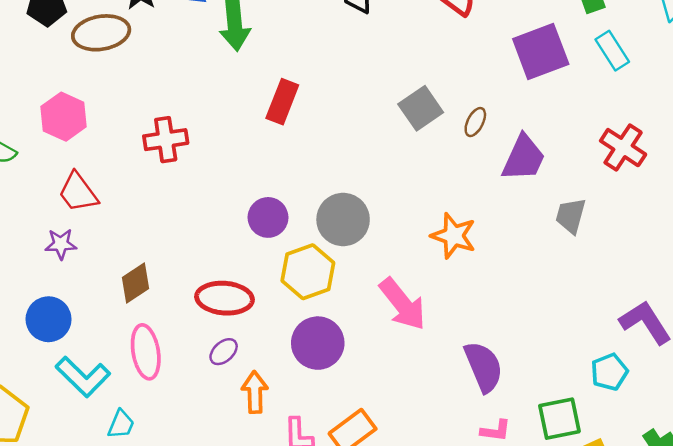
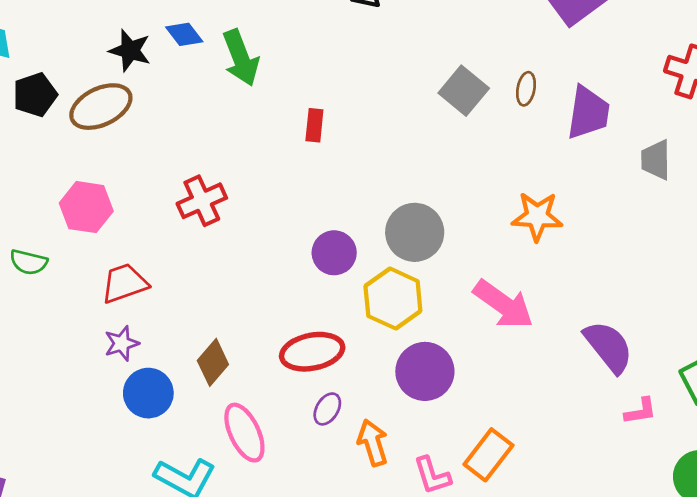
red rectangle: (282, 102) -> (314, 125), size x0.7
red trapezoid: (78, 192) -> (124, 283), turned 123
blue circle: (49, 319) -> (148, 393), moved

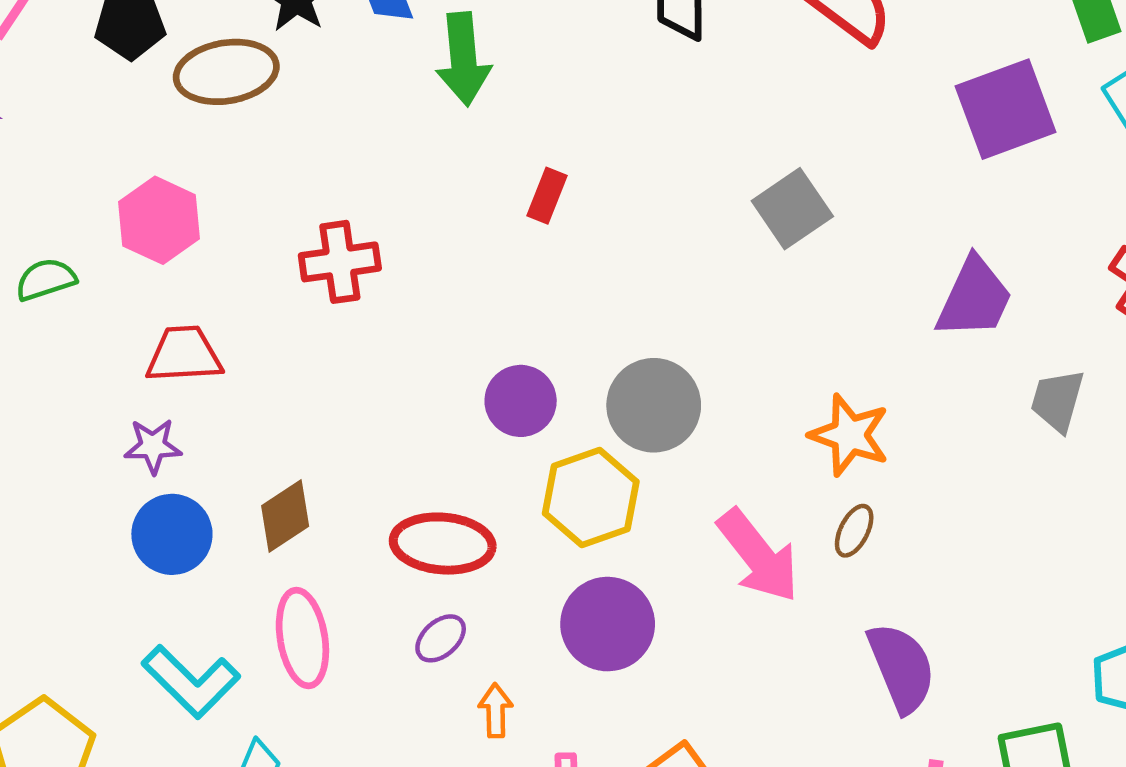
brown ellipse: (526, 89) -> (854, 531), moved
green semicircle: (29, 262) -> (46, 279), turned 132
orange arrow: (373, 443) -> (496, 711), size x0.7

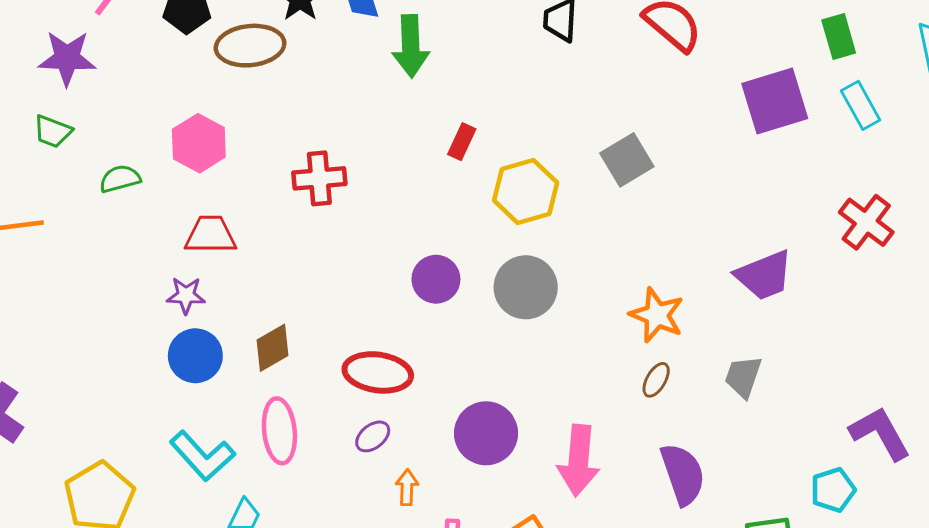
purple trapezoid: (974, 298) -> (764, 275), moved, turned 40
gray trapezoid: (1057, 401) -> (743, 377), moved
yellow hexagon: (591, 497) -> (526, 192), moved
pink arrow: (758, 556) -> (579, 460), moved, turned 40

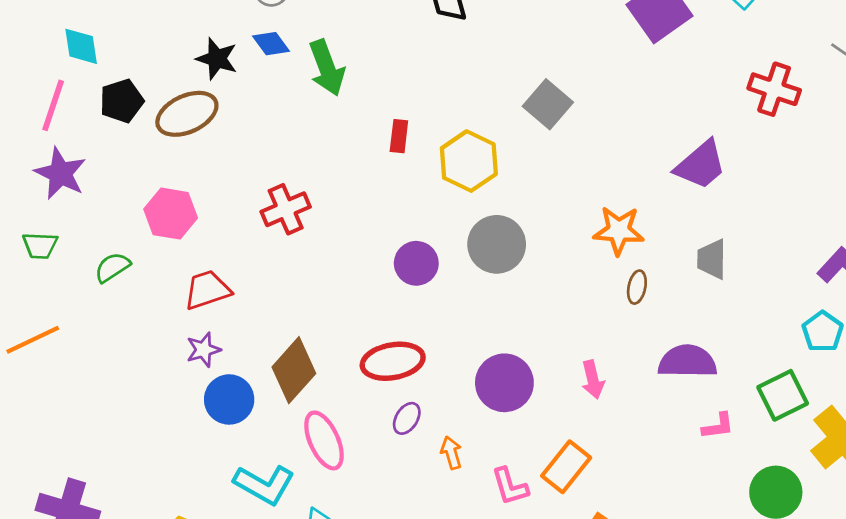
purple star: (67, 58) -> (60, 173), moved, turned -30
brown diamond: (272, 348) -> (294, 370), size x1.4
pink arrow: (579, 460) -> (593, 380), size x0.6
purple semicircle: (683, 474) -> (687, 361), turned -52

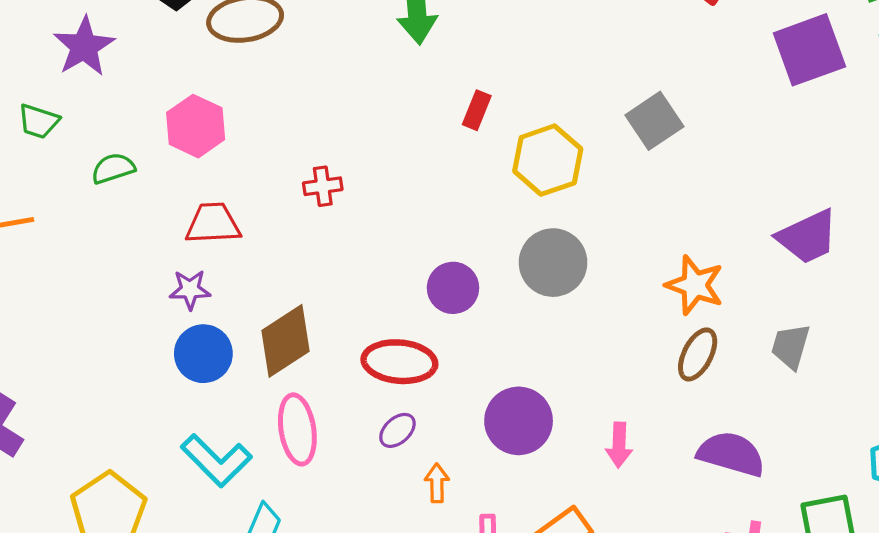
red cross: (286, 209) -> (323, 186), moved, size x0.7
purple circle: (416, 263) -> (453, 288), moved
brown ellipse: (637, 287) -> (698, 354), size x1.4

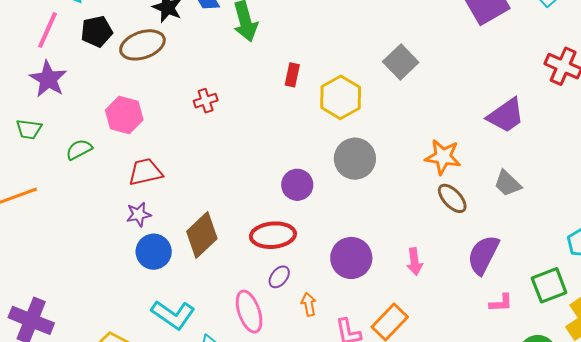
red cross: (323, 186) -> (206, 101), moved
gray trapezoid: (791, 346) -> (507, 183), turned -52
brown ellipse: (698, 354) -> (452, 198), turned -60
pink ellipse: (297, 429) -> (249, 312), moved
purple semicircle: (731, 454) -> (483, 255), turned -69

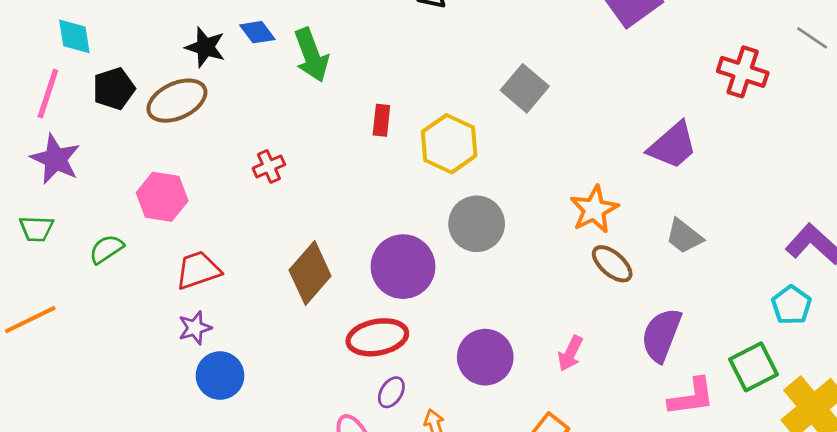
orange star: (443, 157) -> (594, 209), turned -30
purple circle: (297, 185) -> (403, 267), size x1.5
brown diamond: (202, 235) -> (310, 273), moved
pink arrow: (415, 262) -> (570, 353), turned 40
pink L-shape: (501, 303) -> (692, 397), size x1.5

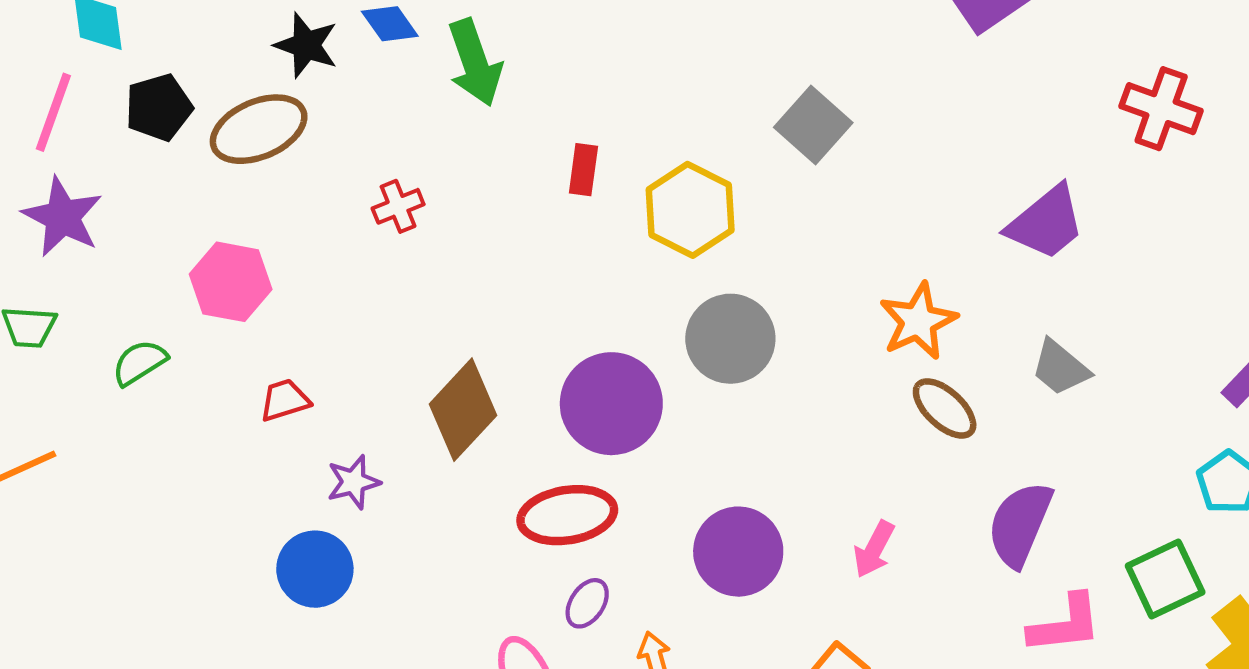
red cross: (269, 166) -> (398, 206), moved
red trapezoid: (198, 270) -> (285, 400), size x0.7
purple star: (195, 328) -> (353, 482), moved

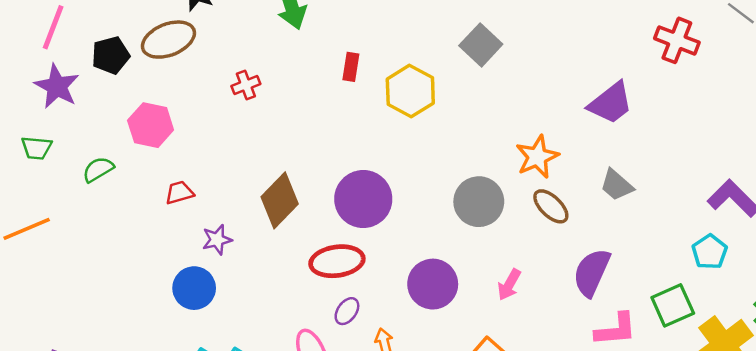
black pentagon: (159, 107) -> (111, 55), moved
gray circle: (730, 339) -> (479, 202), moved

